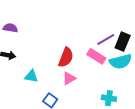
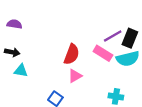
cyan triangle: (31, 76) -> (21, 71), moved

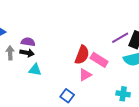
purple semicircle: (14, 24) -> (28, 42), moved
pink rectangle: (103, 53) -> (99, 60), moved

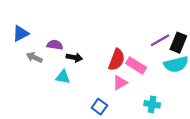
gray arrow: (10, 53) -> (34, 57), turned -64
black arrow: (27, 53) -> (74, 57), moved
cyan cross: (123, 94) -> (152, 104), moved

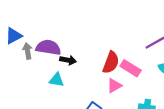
purple semicircle: (55, 45) -> (48, 47), size x1.5
gray arrow: (34, 57) -> (28, 51), moved, turned 56

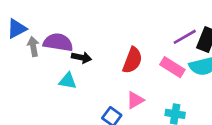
pink rectangle: (131, 68) -> (172, 67), moved
pink triangle: (114, 86) -> (135, 100), moved

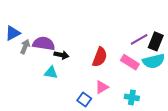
gray arrow: (33, 46) -> (25, 47), turned 32

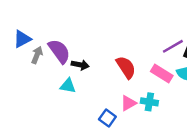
purple semicircle: (44, 44) -> (59, 51), turned 45
red semicircle: (100, 57) -> (126, 67), turned -54
cyan cross: (132, 97) -> (149, 102), moved

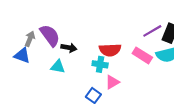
blue triangle: (22, 39) -> (22, 55), moved, turned 48
red semicircle: (126, 67) -> (110, 50), turned 120
cyan cross: (149, 102) -> (100, 64), moved

